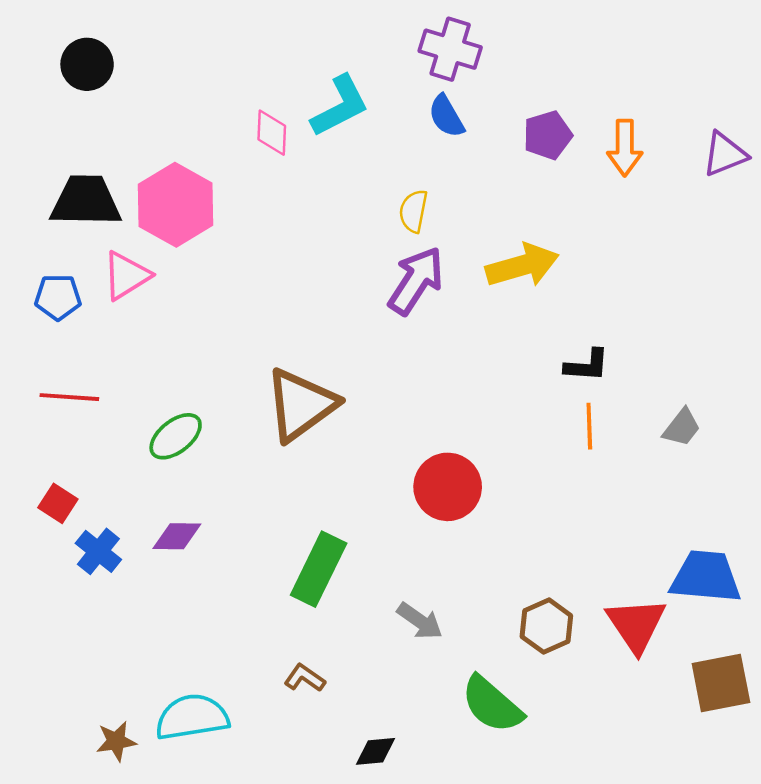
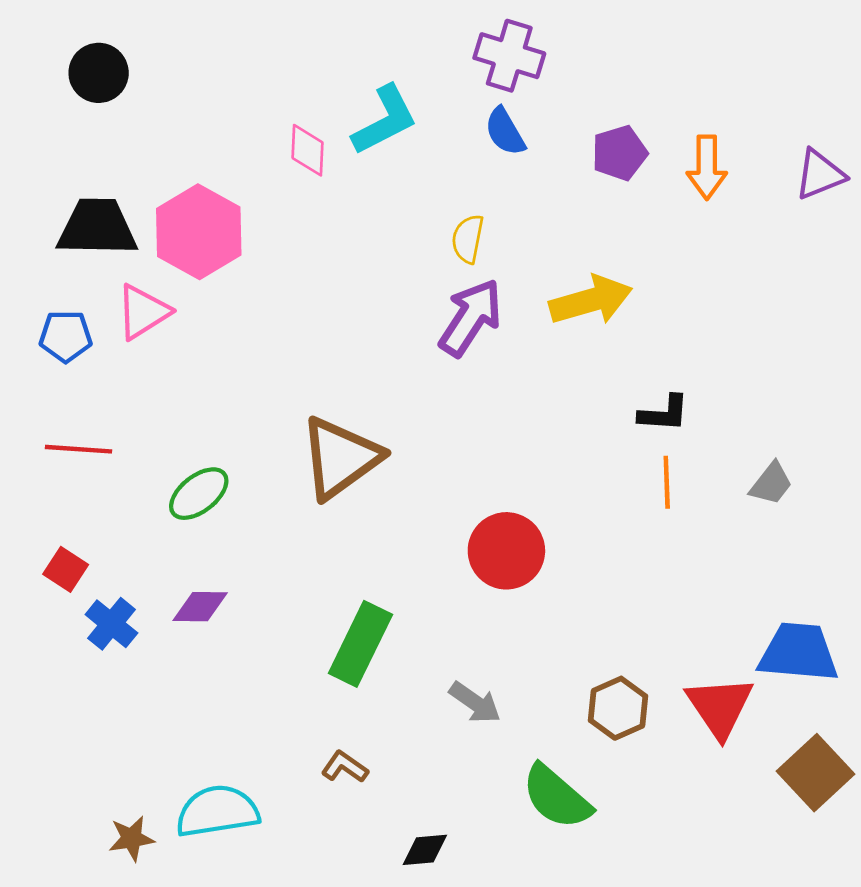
brown square: (721, 683) -> (816, 773), turned -32

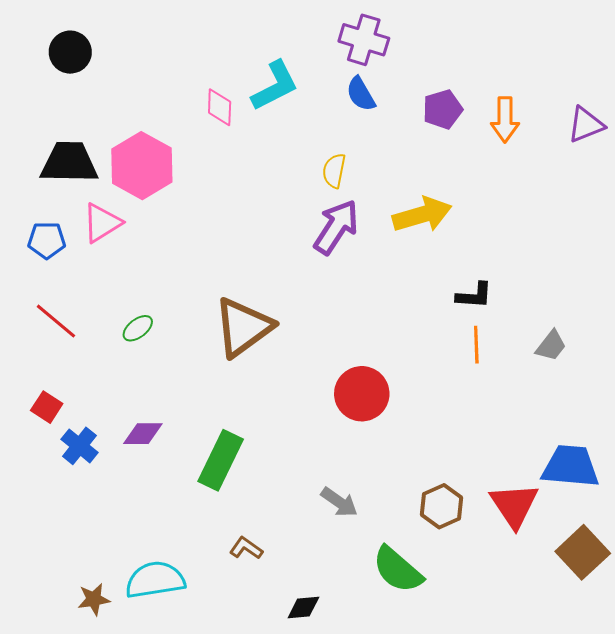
red line: (79, 449) -> (56, 321), turned 36
green ellipse: (199, 494) -> (138, 328), moved, size x0.7
green rectangle: (360, 644) -> (221, 460), moved

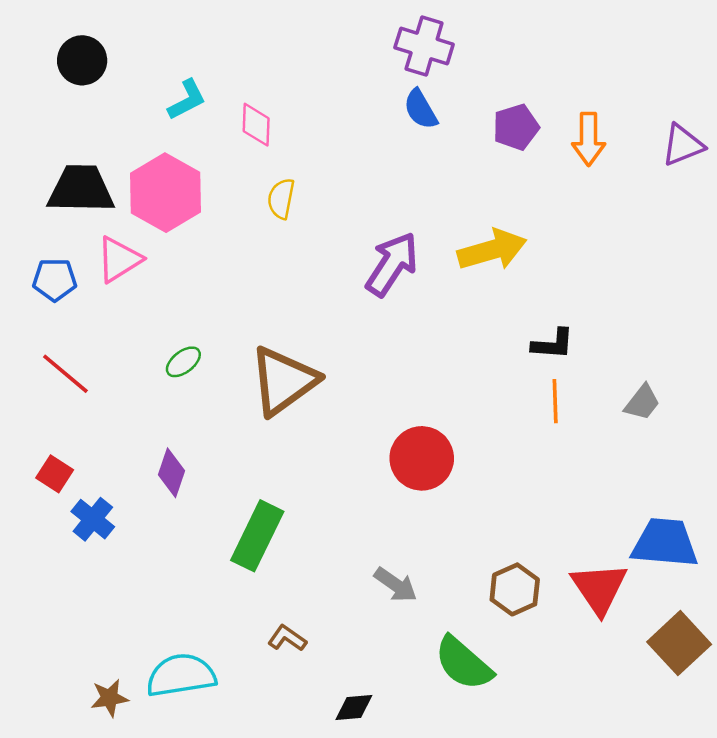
cyan L-shape: (275, 86) -> (187, 100), moved, size x0.7
yellow semicircle: (334, 171) -> (281, 199), moved
green ellipse: (138, 328) -> (183, 362), moved
purple diamond: (143, 434) -> (171, 473), moved, turned -72

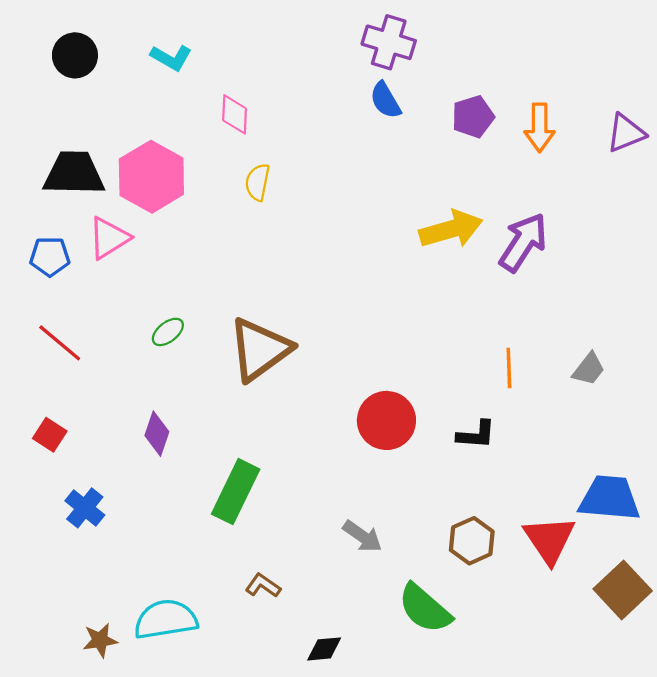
cyan L-shape: (187, 100) -> (171, 58), moved, turned 57
purple arrow: (392, 264) -> (523, 242), moved
black L-shape: (553, 344) -> (476, 435), moved
blue cross: (93, 519) -> (85, 508), moved

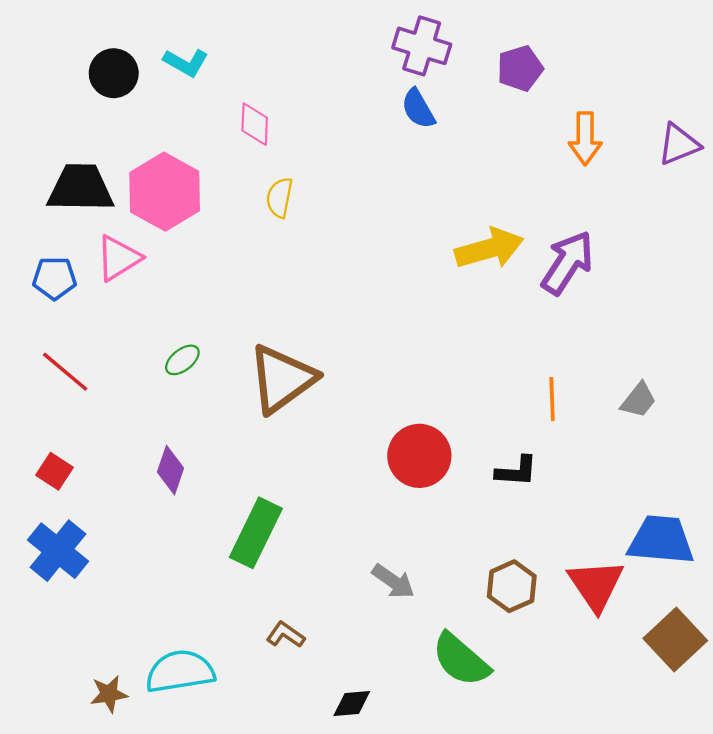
black circle: (75, 55) -> (114, 73), moved
purple pentagon: (473, 117) -> (520, 68), moved
blue cross: (85, 508) -> (58, 551), moved, size x1.4

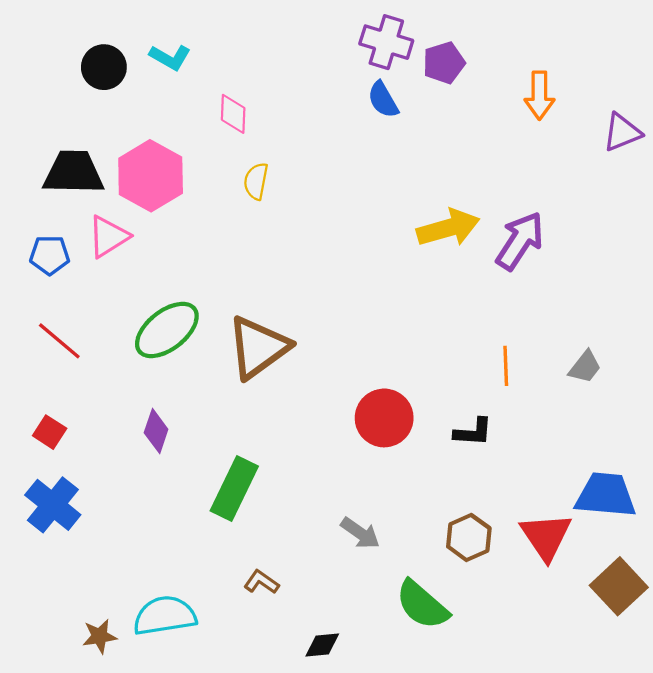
purple pentagon: (520, 68) -> (444, 63), moved
orange arrow: (585, 138) -> (539, 95), moved
green ellipse: (182, 360) -> (167, 330), size x2.0

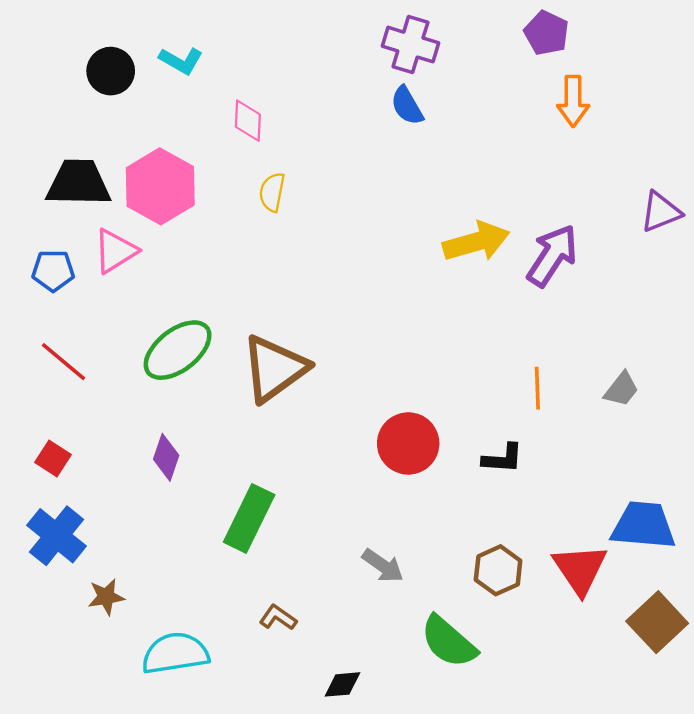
purple pentagon: (444, 63) -> (547, 33), moved, turned -30
purple triangle: (622, 132) -> (661, 212), moved
brown star: (100, 636) -> (106, 597), moved

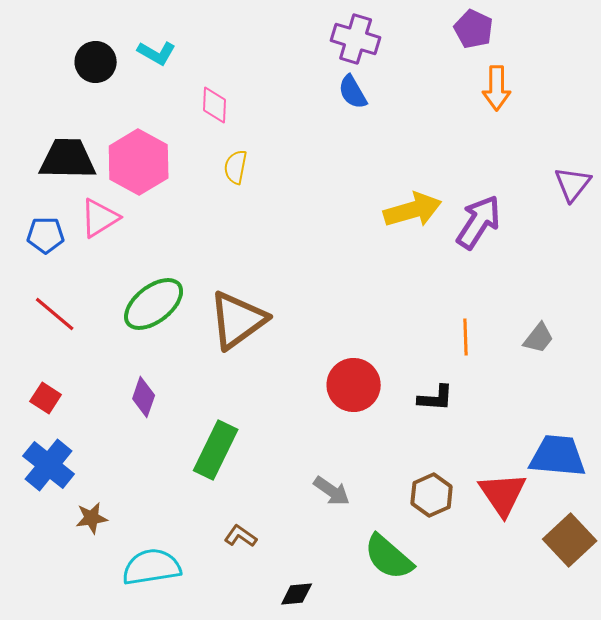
purple triangle: (661, 212) -> (573, 184), turned -30

